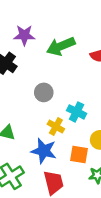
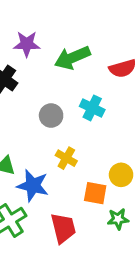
cyan cross: (77, 112) -> (92, 108), moved
blue star: (44, 151) -> (33, 185), moved

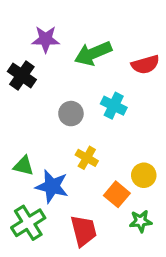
orange square: (95, 193) -> (117, 194), turned 30

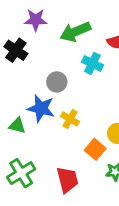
cyan cross: (114, 106) -> (92, 63), moved
blue star: (52, 186) -> (41, 108), moved

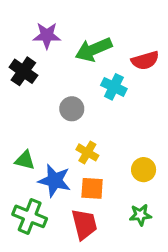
blue star: (41, 108) -> (55, 181), moved
orange square: (95, 149) -> (92, 188), moved, turned -36
green cross: (21, 173) -> (30, 216), turned -36

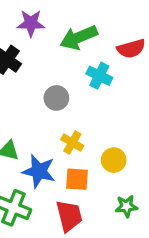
yellow circle: (144, 170) -> (114, 160), moved

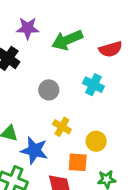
cyan cross: (99, 76) -> (93, 85), moved
orange square: (77, 179) -> (78, 162), moved

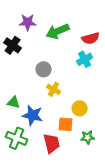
cyan cross: (93, 85) -> (85, 59), moved, turned 35
yellow cross: (62, 127) -> (54, 89), moved

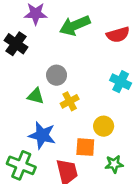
cyan cross: (85, 59) -> (121, 82), moved, turned -35
yellow cross: (54, 89) -> (70, 101), turned 32
green triangle: (14, 102) -> (36, 96), moved

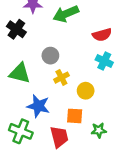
red semicircle: (118, 35) -> (102, 35), moved
green triangle: (36, 96) -> (20, 73), moved, size x1.5
yellow circle: (104, 126) -> (86, 91), moved

